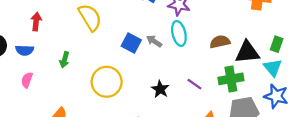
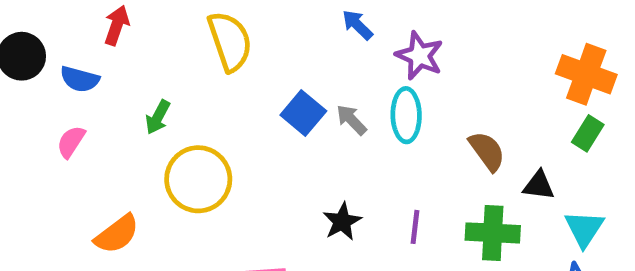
brown semicircle: (220, 42) -> (487, 151), turned 54
green rectangle: (277, 44) -> (588, 133), moved
black triangle: (247, 52) -> (539, 185), size x0.6
yellow circle: (107, 82) -> (198, 179), moved
purple line: (194, 84) -> (415, 227), turned 49

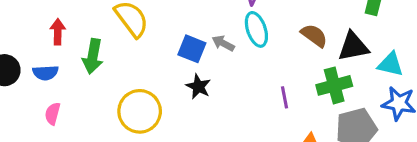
green arrow: (158, 117) -> (93, 56), moved, size x1.5
black triangle: (539, 185) -> (353, 47), size x1.5
black star: (342, 222) -> (198, 87), moved
cyan triangle: (584, 229) -> (390, 64), turned -32

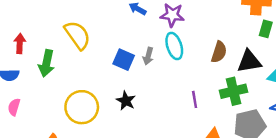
brown semicircle: (314, 36) -> (219, 52), turned 70
gray arrow: (223, 43) -> (148, 56), turned -105
black star: (198, 87) -> (126, 101), moved

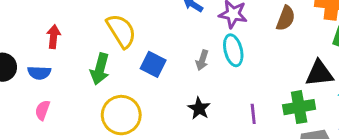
brown semicircle: (219, 52) -> (286, 18), moved
blue square: (124, 60) -> (153, 64), moved
green arrow: (46, 63) -> (100, 69), moved
black star: (126, 101) -> (199, 108), moved

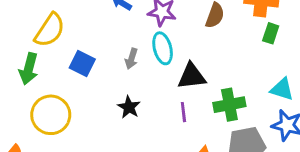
yellow semicircle: (121, 31) -> (50, 30), turned 66
black triangle: (319, 73) -> (192, 76), moved

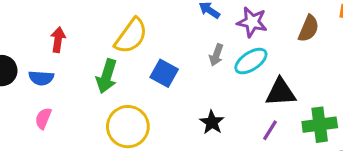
cyan ellipse: (163, 48) -> (251, 61), turned 68
gray arrow: (131, 59) -> (216, 55), moved
purple line: (183, 112) -> (270, 130), turned 36

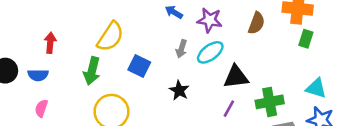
black star: (212, 122) -> (179, 90), moved

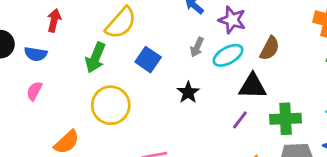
brown semicircle: (256, 23) -> (270, 48), moved

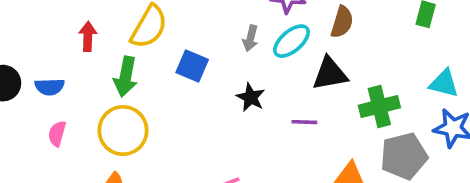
red arrow: (54, 20) -> (88, 36), moved
yellow circle: (111, 105) -> (123, 131), moved
purple line: (240, 120) -> (304, 122), moved, turned 66

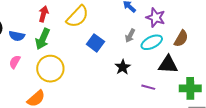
green arrow: (125, 77) -> (43, 39), moved

